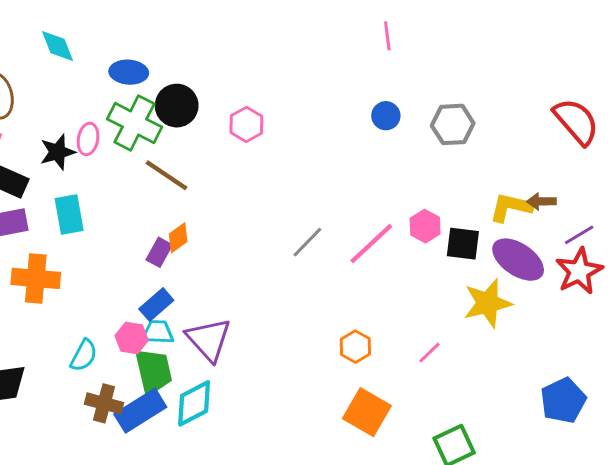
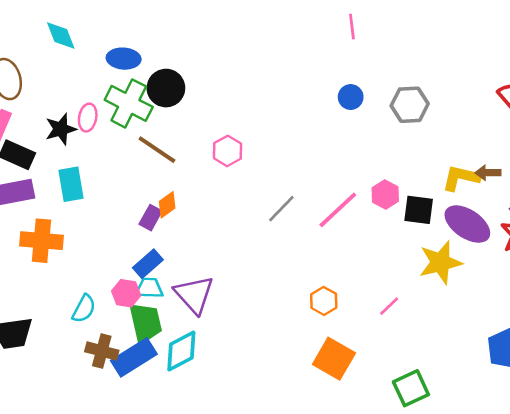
pink hexagon: (246, 124) -> (227, 151), moved

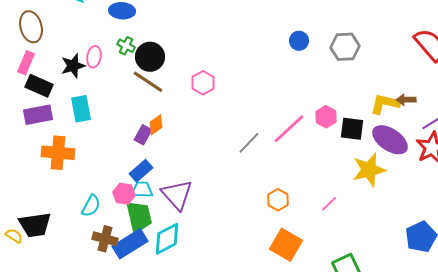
black circle: (166, 88) -> (150, 57), moved
green cross: (129, 103) -> (126, 46), size x0.5
gray line: (281, 209) -> (249, 143), moved

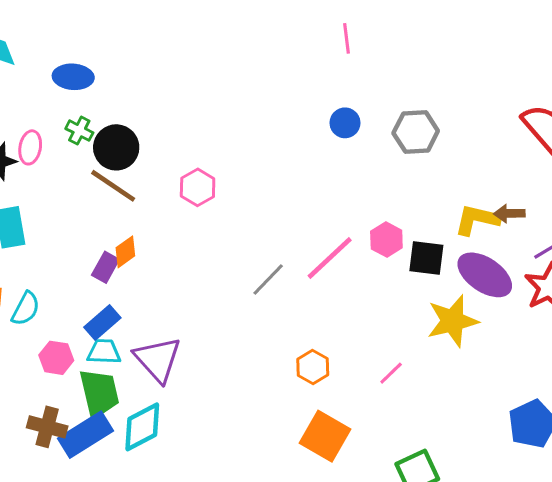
pink hexagon: (124, 194) -> (56, 358), moved
cyan semicircle: (91, 206) -> (26, 309), moved

